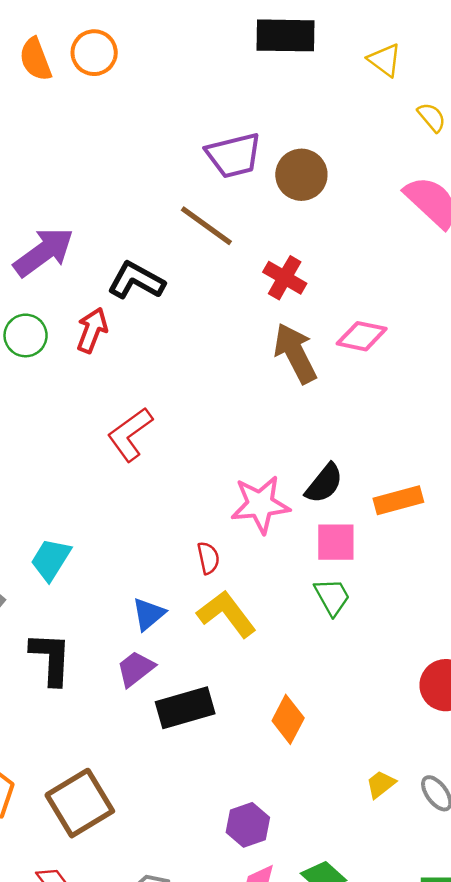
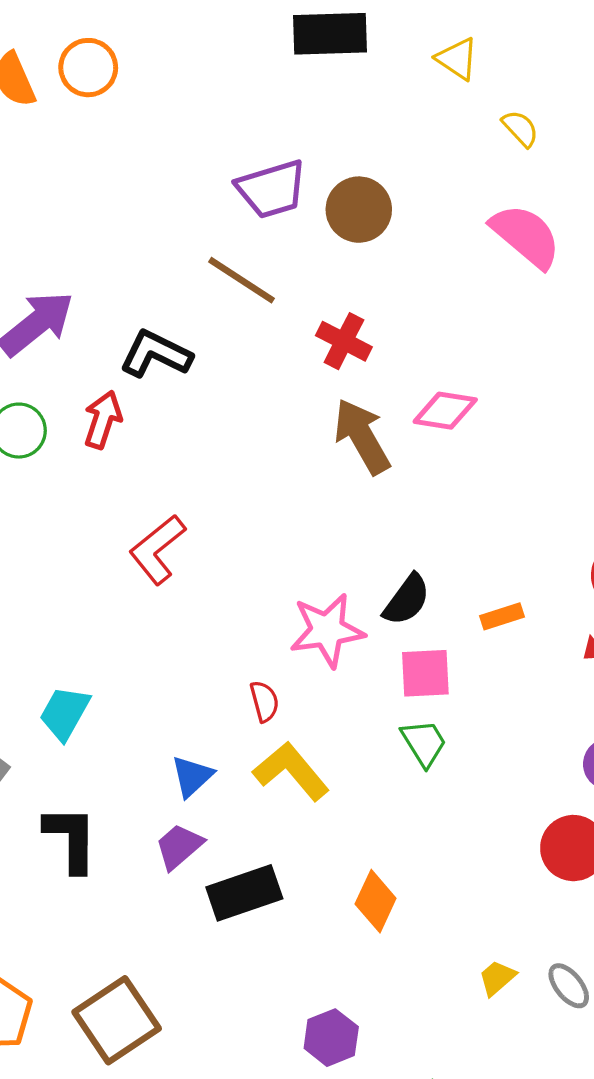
orange rectangle: (398, 500) -> (502, 616), size x0.7

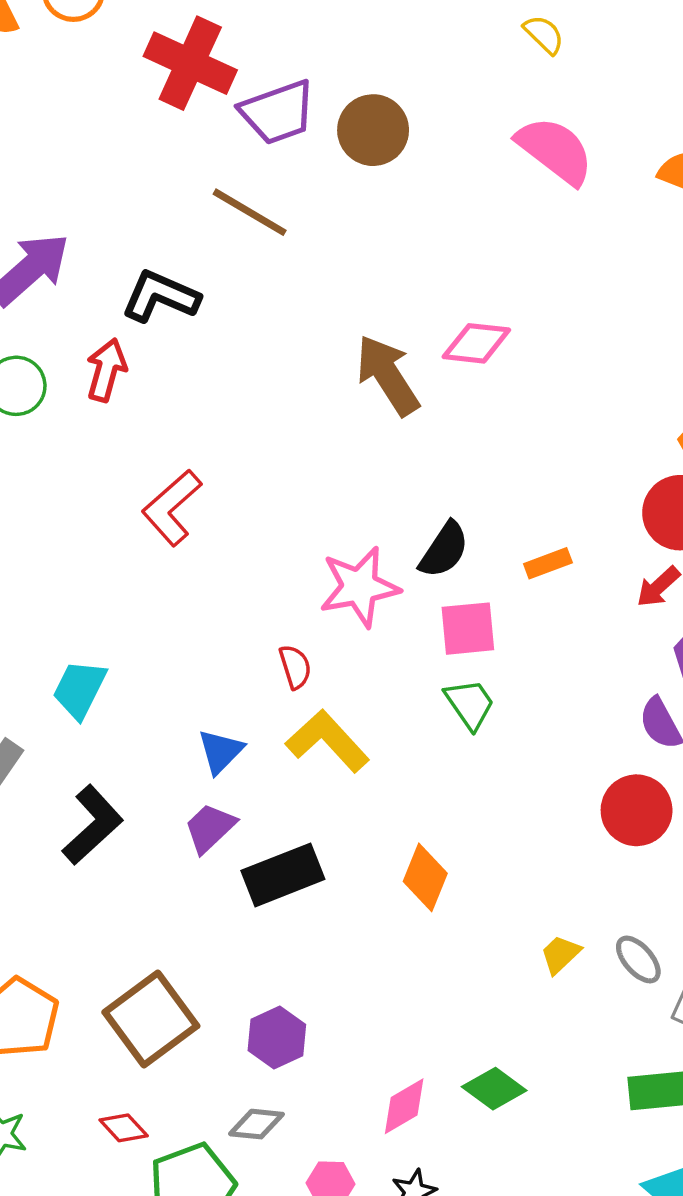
red cross: (344, 341) -> (190, 63), moved, size x1.5
black L-shape: (71, 839) -> (93, 825), turned 50
purple hexagon: (331, 1038) -> (277, 1038), moved

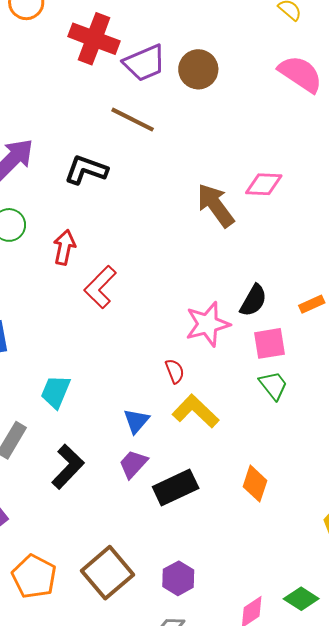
red arrow: (106, 370) -> (64, 247), moved

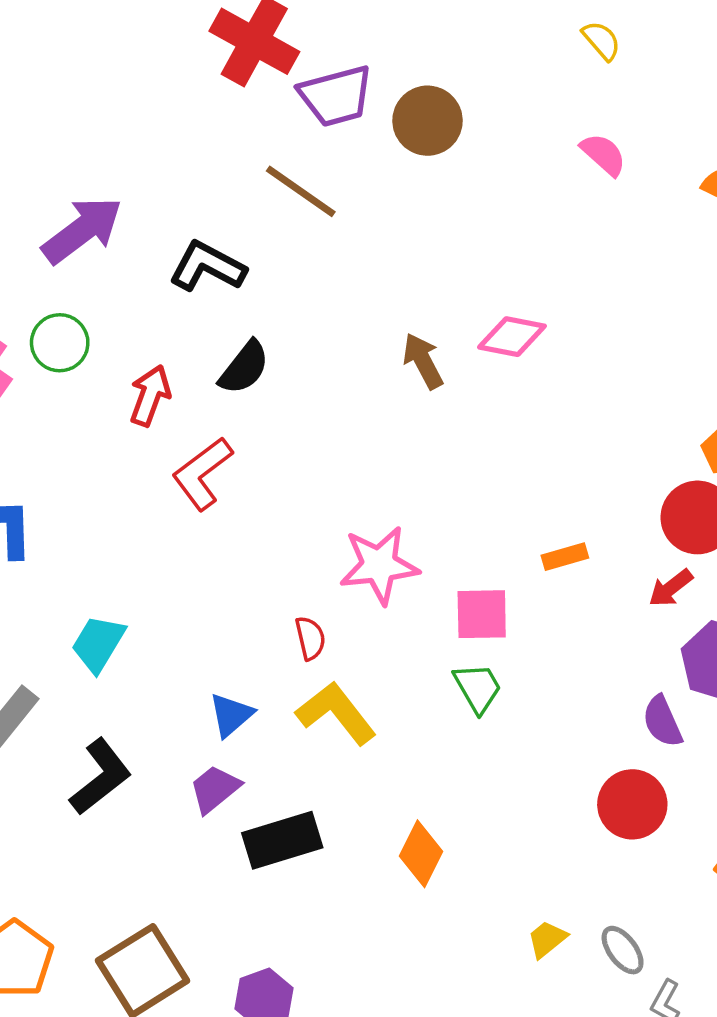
pink semicircle: (300, 74) -> (603, 154), size x0.6
brown arrow: (216, 205) -> (423, 361), size x0.7
black semicircle: (253, 300) -> (244, 368), moved

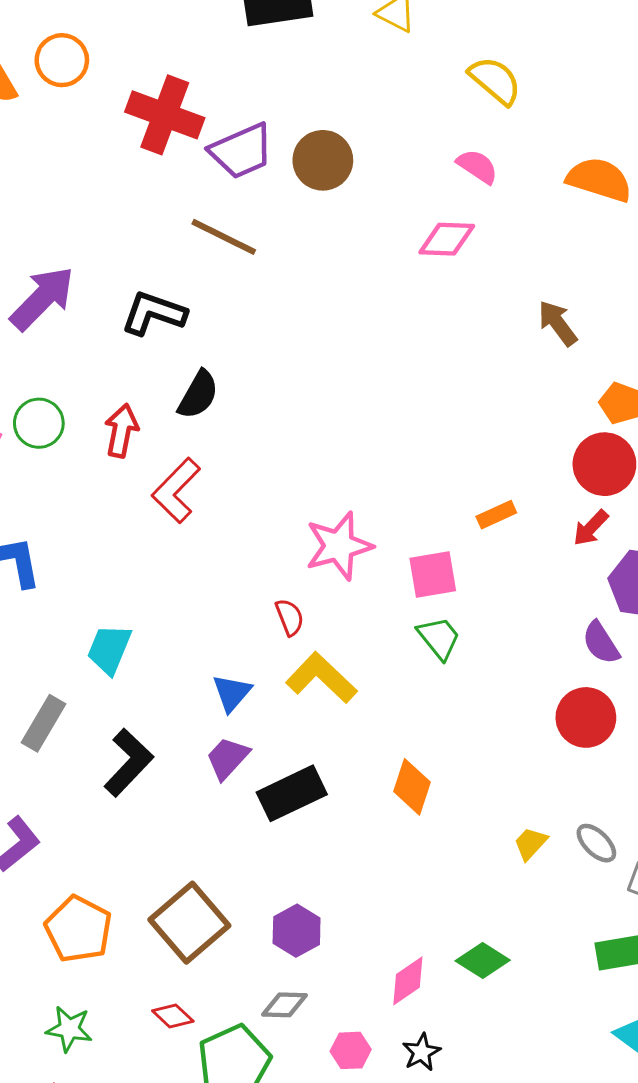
yellow semicircle: (601, 40) -> (495, 80), moved, size x1.5
pink diamond: (512, 337) -> (447, 239), moved
green circle: (60, 343) -> (39, 423), moved
brown arrow: (423, 361) -> (558, 323), moved

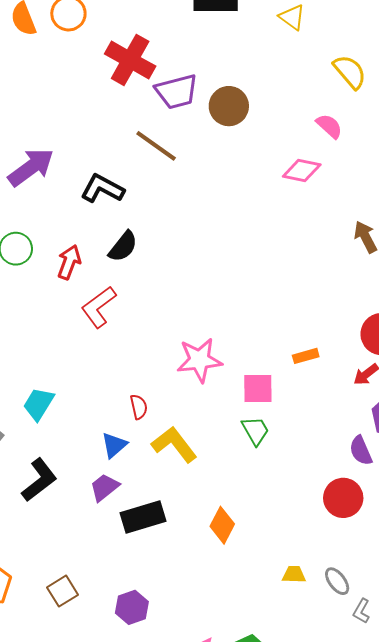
red semicircle: (290, 617) -> (139, 407), moved
yellow trapezoid: (530, 843) -> (294, 575), turned 40
brown square: (189, 923) -> (62, 591), size x0.6

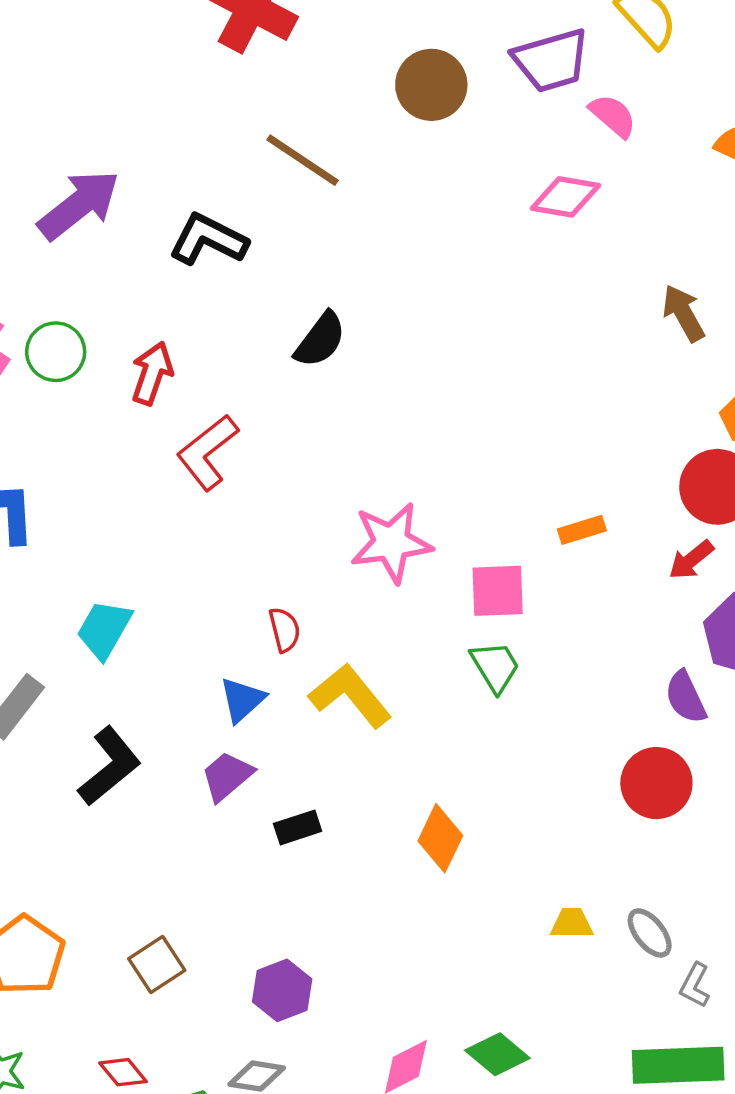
purple trapezoid: (177, 92) -> (551, 60), moved
black semicircle: (123, 247) -> (320, 340), moved
black rectangle: (143, 517) -> (298, 827), size x0.6

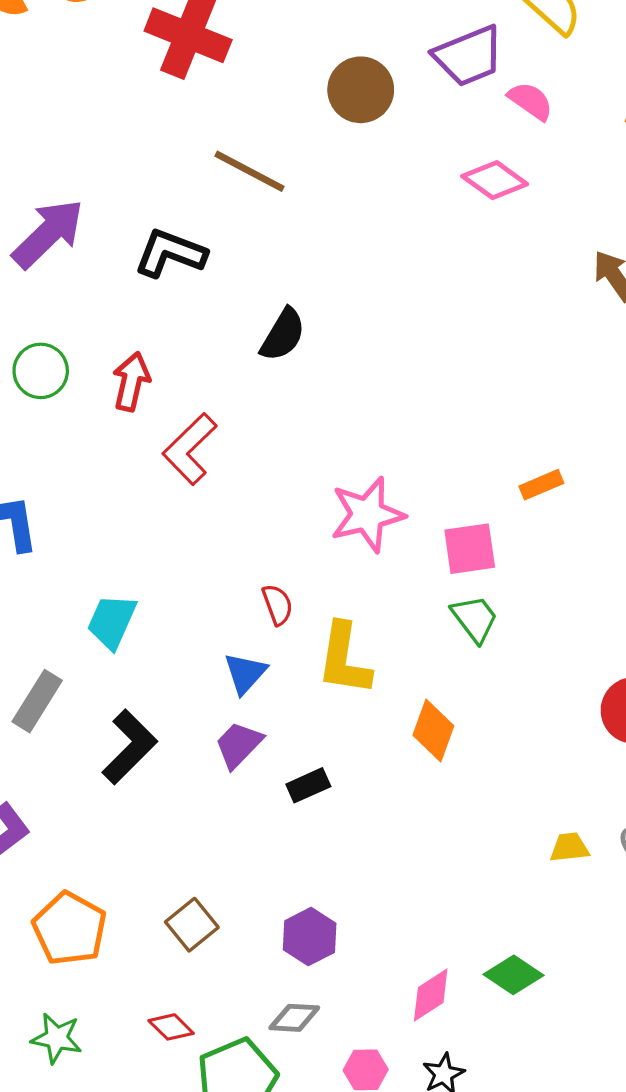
pink diamond: (565, 197) -> (495, 180), turned 32
yellow L-shape: (350, 696) -> (344, 659), turned -126
orange diamond: (440, 838) -> (433, 731), moved

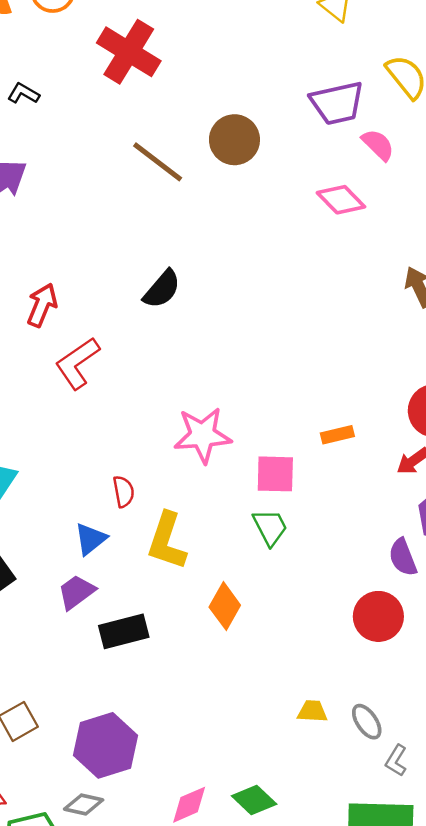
brown circle: (361, 90) -> (234, 140), moved
black L-shape: (170, 253) -> (23, 94), moved, size x0.6
black rectangle: (308, 785) -> (124, 631), size x1.5
purple hexagon: (310, 937) -> (105, 745), size x1.5

